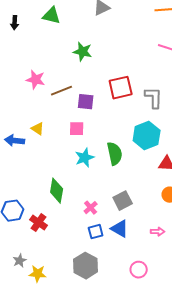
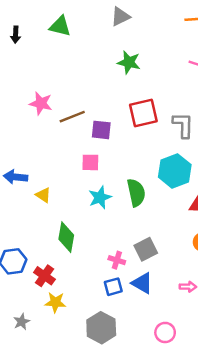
green star: (83, 52) -> (129, 62), moved
yellow triangle: (38, 129) -> (43, 195), moved
pink cross: (91, 208) -> (117, 260), moved, turned -32
yellow star: (38, 274) -> (55, 302), moved

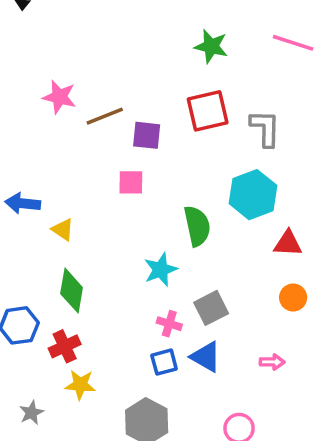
green star: (129, 62) -> (211, 46), moved
cyan star: (100, 197) -> (161, 270), moved
green diamond: (66, 237) -> (72, 291), moved
red cross: (44, 276) -> (65, 346), turned 30

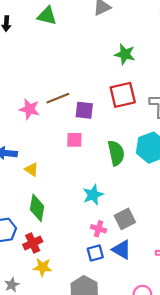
pink star: (59, 97) -> (29, 109), moved
green semicircle: (197, 226) -> (116, 153), moved

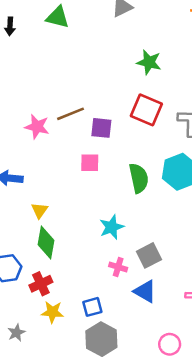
red square: (123, 95) -> (146, 110), turned 36
yellow triangle: (32, 170) -> (40, 210), moved, turned 32
blue square: (95, 253) -> (92, 307), moved

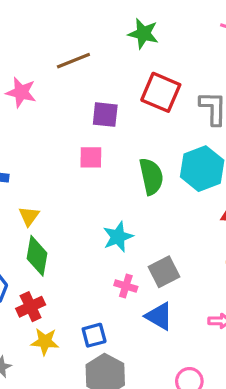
green star: (149, 62) -> (143, 34), moved
brown line: (70, 114) -> (73, 61), moved
pink star: (37, 127) -> (21, 92), moved

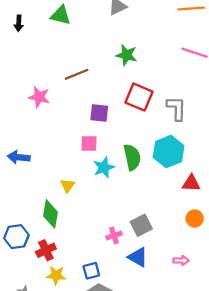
yellow triangle: (29, 216) -> (67, 186), moved
cyan star: (118, 237) -> (104, 167), moved
pink cross: (126, 286) -> (114, 236), turned -35

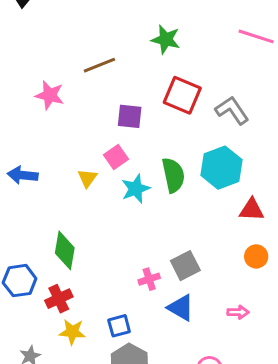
gray L-shape: (176, 108) -> (232, 110), turned -35
pink square: (89, 144) -> (116, 157), turned -36
yellow triangle: (67, 186) -> (87, 178), moved

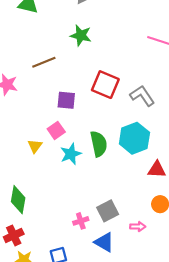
green star: (166, 39) -> (81, 35), moved
pink arrow: (238, 312) -> (138, 227), moved

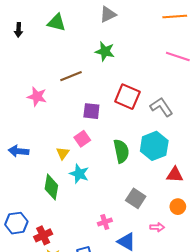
cyan star: (71, 154) -> (79, 174), moved, turned -30
green diamond: (18, 200) -> (51, 187), moved
gray square: (108, 211) -> (136, 198), moved, turned -30

